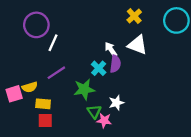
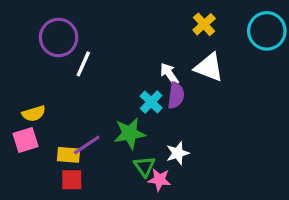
purple line: (56, 73) -> (87, 145), moved
yellow semicircle: (30, 87) -> (34, 114), moved

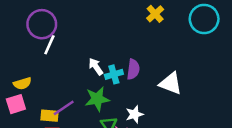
white line: (83, 64) -> (49, 45), moved
white triangle: (209, 67) -> (171, 83), moved
white arrow: (169, 74) -> (96, 67), moved
cyan cross: (151, 102) -> (114, 74), turned 30

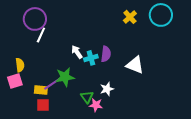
yellow cross: (155, 14) -> (130, 17), moved
yellow semicircle: (22, 83) -> (20, 65), turned -80
green star: (97, 99) -> (65, 77), moved

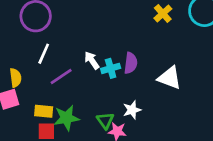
white line: (41, 35) -> (44, 54), moved
green star: (65, 77) -> (66, 118), moved
purple line: (52, 84) -> (61, 76), moved

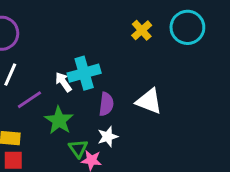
purple semicircle: (131, 63) -> (106, 104), moved
cyan cross: (111, 68) -> (84, 73), moved, size x1.5
green star: (66, 118) -> (59, 120), moved, turned -30

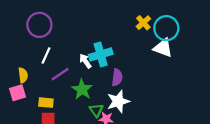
cyan circle: (187, 27) -> (166, 28), moved
white triangle: (149, 101) -> (163, 48), moved
white star: (108, 137) -> (118, 101), size x1.5

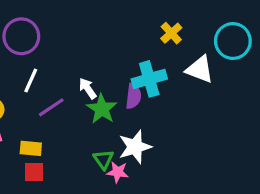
cyan circle: (166, 28) -> (233, 41), moved
cyan cross: (101, 54) -> (149, 79), moved
purple semicircle: (117, 77) -> (133, 96), moved
green star: (82, 89) -> (102, 109), moved

